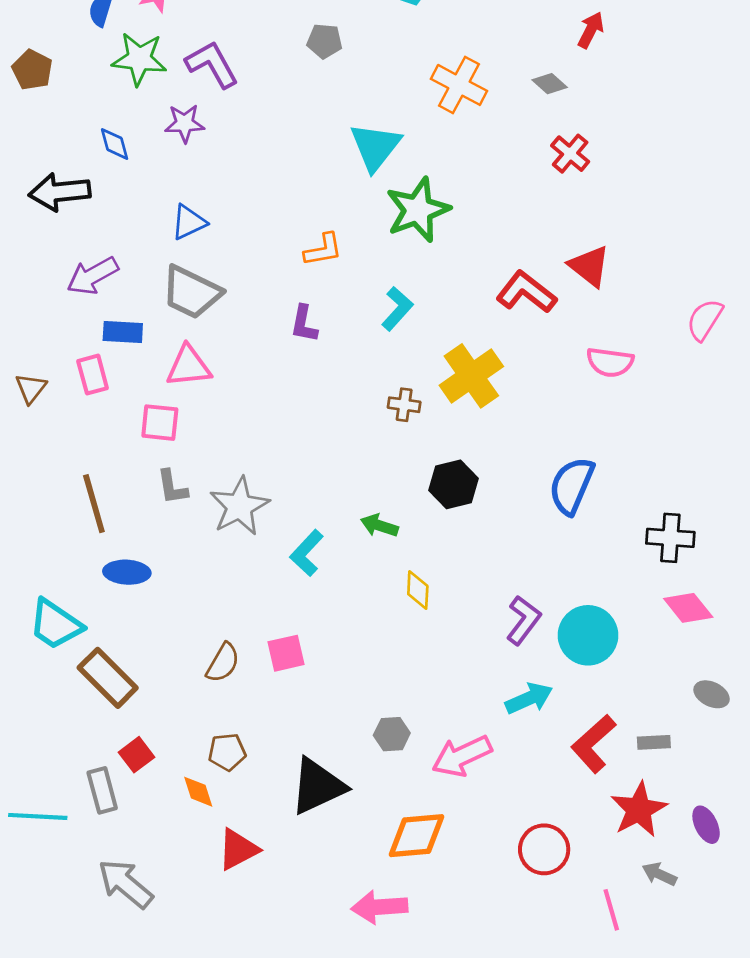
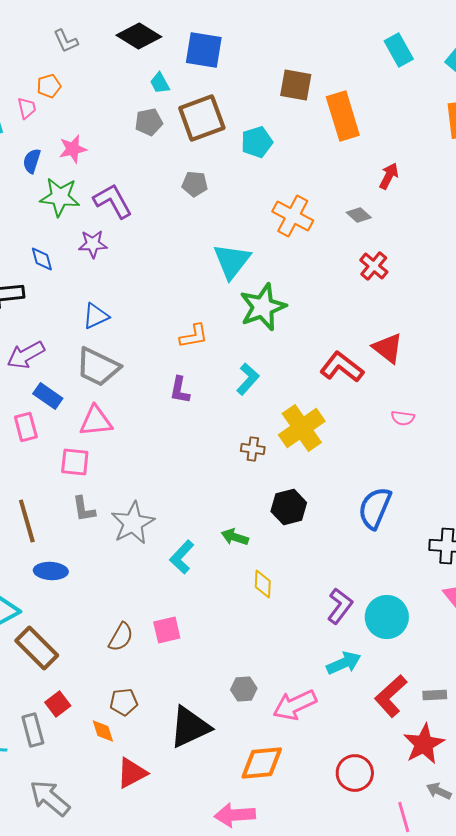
blue rectangle: (123, 332) -> (48, 396), turned 32
pink semicircle: (610, 362) -> (403, 418), size x0.7

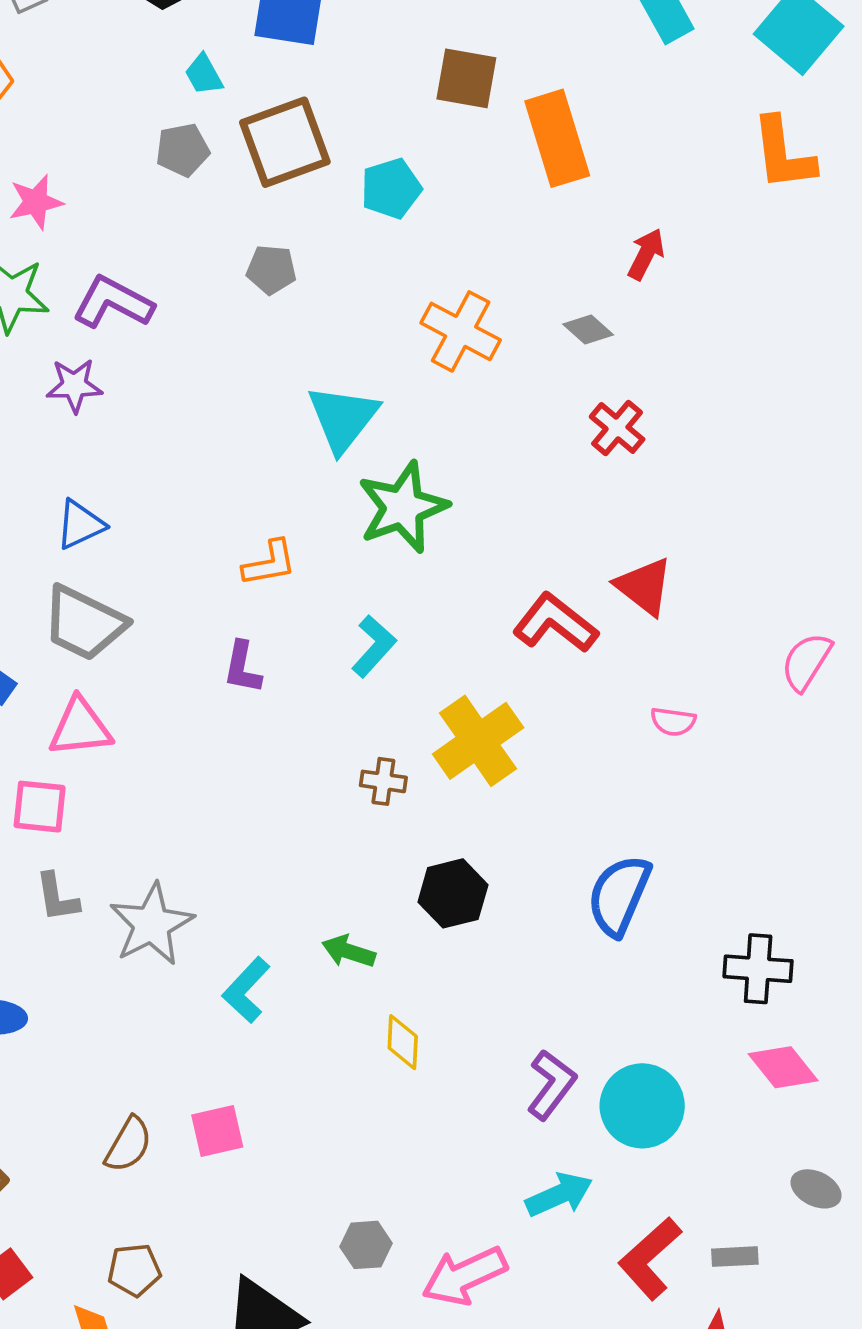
purple L-shape: (113, 201) -> (113, 302), turned -33

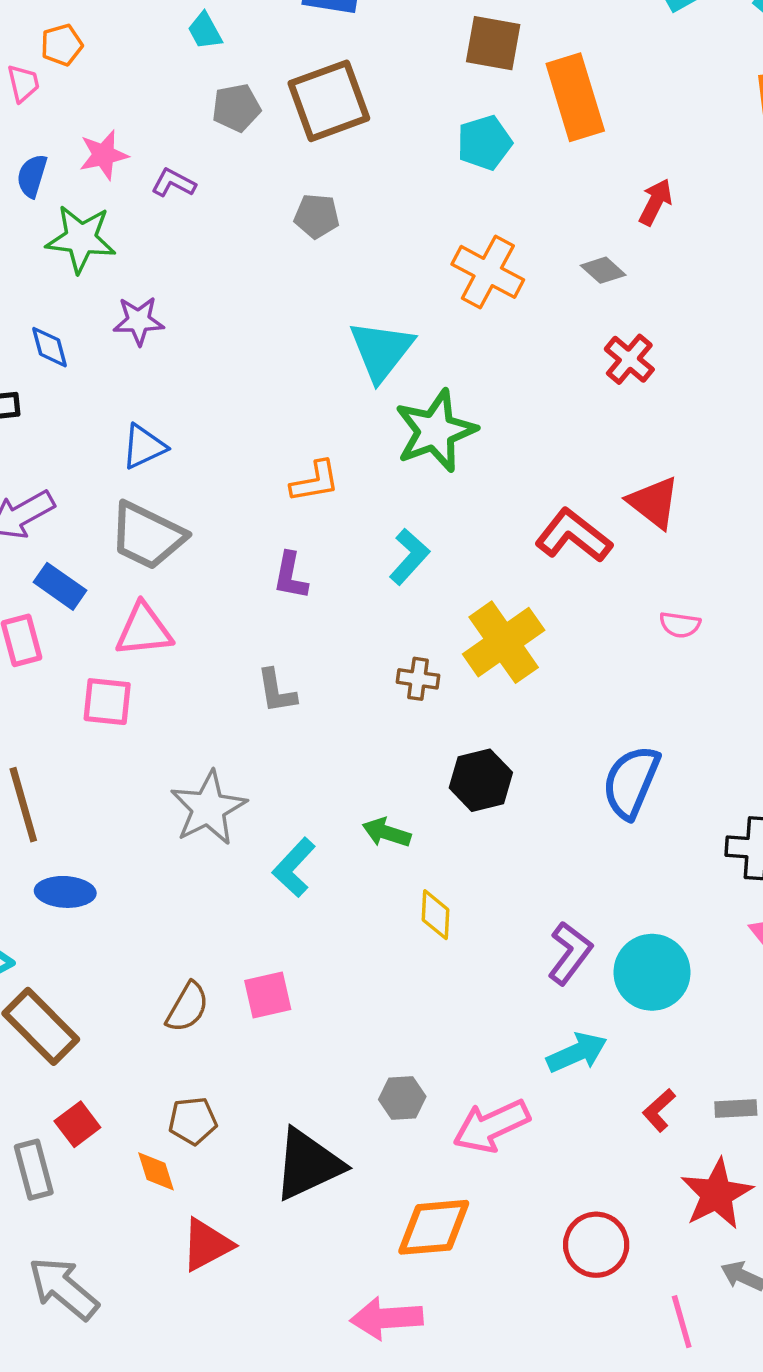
cyan trapezoid: (204, 75) -> (205, 31), moved
cyan pentagon: (391, 189) -> (484, 143), moved
purple L-shape: (113, 302) -> (173, 183), moved, size x0.6
gray L-shape: (57, 897) -> (277, 691), moved
red L-shape: (650, 1258) -> (659, 1110), size x0.6

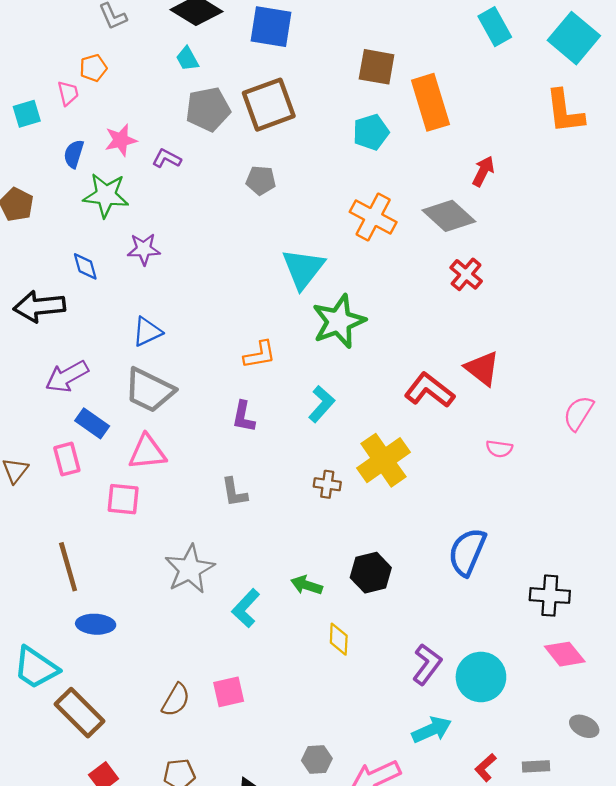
gray pentagon: (236, 108) -> (208, 109), size x1.4
gray diamond: (603, 270) -> (449, 216), size x1.8
black hexagon: (481, 780) -> (371, 573), moved

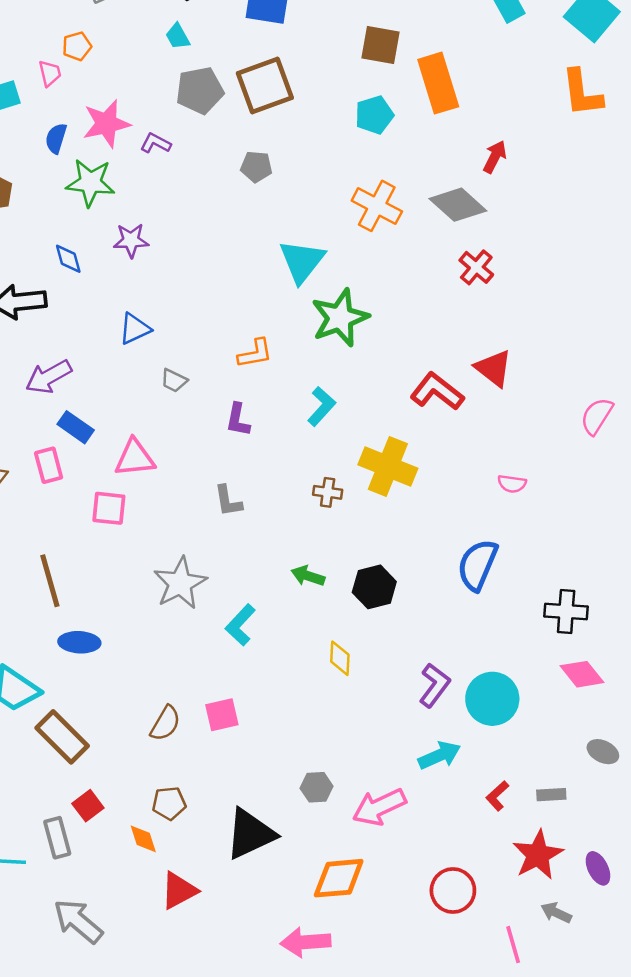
pink star: (121, 140) -> (106, 124), size x1.4
gray trapezoid: (149, 390) -> (174, 380), moved, size x0.5
pink semicircle: (499, 449) -> (512, 484), moved
yellow cross: (383, 460) -> (388, 466), turned -33
green arrow: (307, 585) -> (308, 576), moved

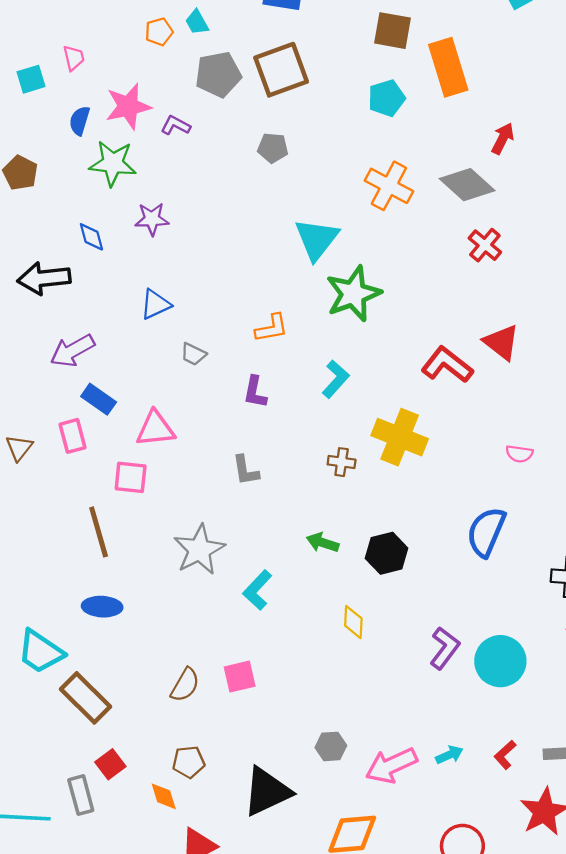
orange pentagon: (77, 46) -> (159, 32), moved
brown line: (50, 581) -> (99, 532), moved
cyan arrow: (439, 755) -> (449, 755), moved, size x0.7

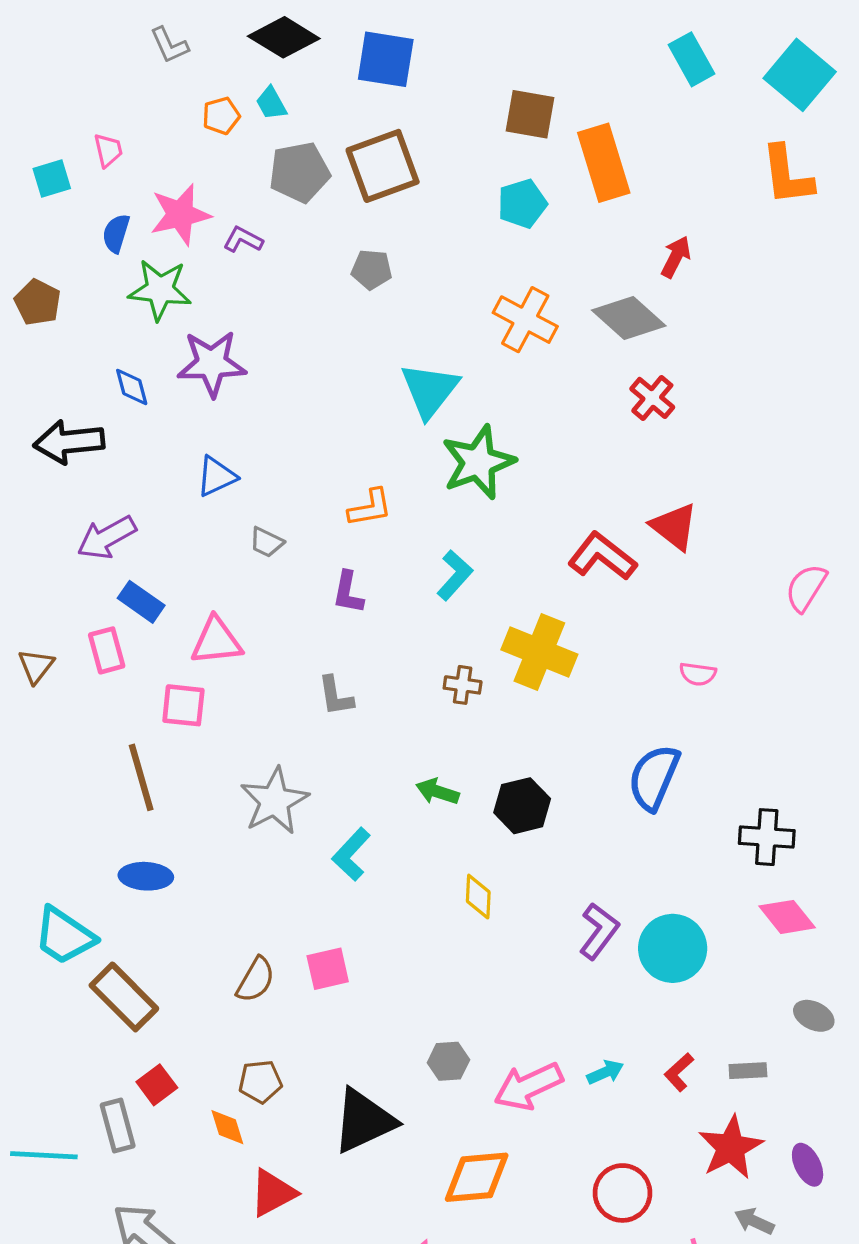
purple star: (152, 219) -> (212, 363), size x1.5

